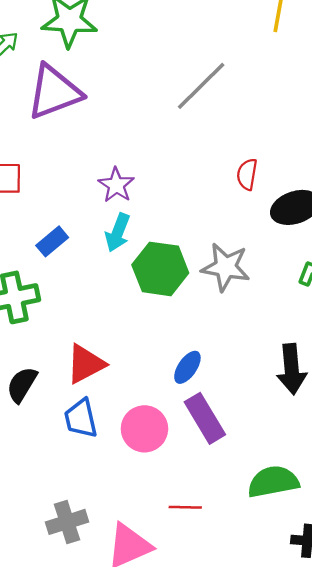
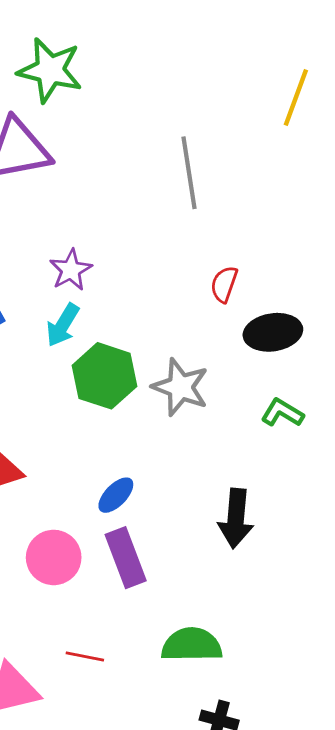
gray line: (201, 86) -> (189, 173), turned -64

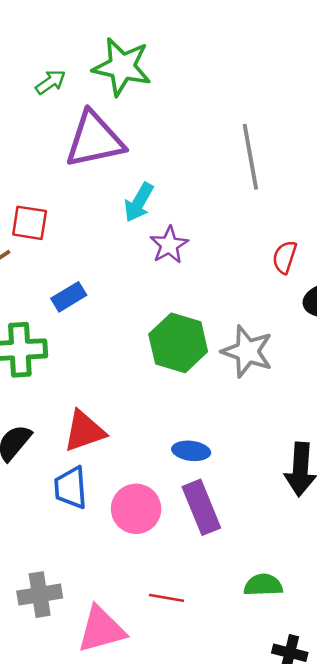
purple star: (71, 270) -> (169, 245), moved
cyan arrow: (63, 325) -> (139, 202), moved
blue ellipse: (116, 495) -> (191, 451), turned 54
green semicircle: (192, 645) -> (263, 585), size x0.7

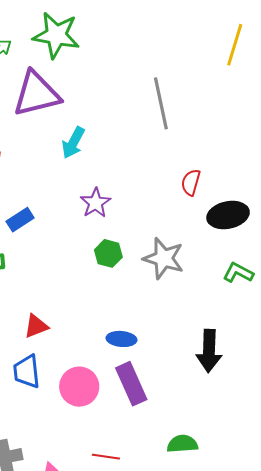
purple star: (169, 245) -> (95, 203), moved
green hexagon: (178, 343) -> (108, 253), size x0.6
red triangle: (84, 431) -> (36, 326), size x0.7

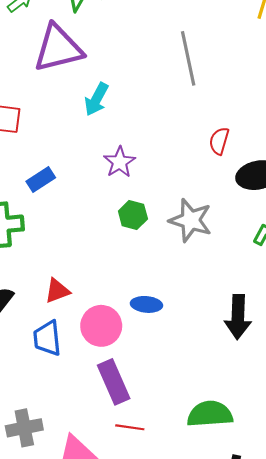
purple rectangle: (131, 384) -> (114, 382), moved
pink circle: (79, 387) -> (101, 326), moved
green semicircle: (182, 444) -> (210, 414), size x1.4

